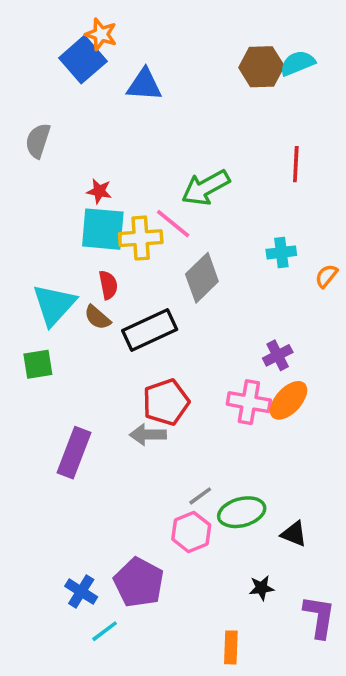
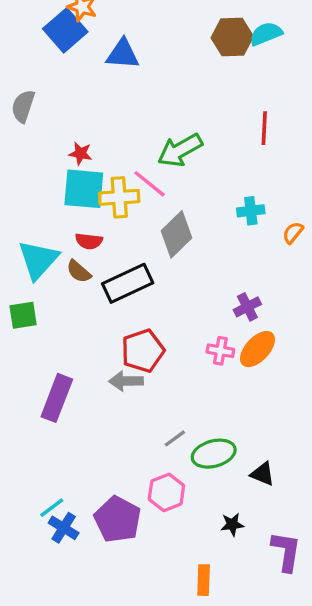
red semicircle: (108, 285) -> (89, 241), turned 108
pink cross: (249, 402) -> (220, 351), size x0.7
pink hexagon: (191, 532) -> (166, 492), moved
cyan line: (105, 631) -> (52, 508), moved

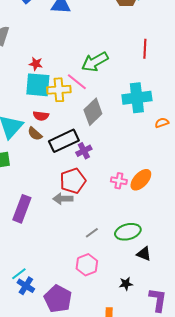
cyan cross: (251, 211) -> (137, 98), size x1.8
orange semicircle: (293, 233) -> (162, 123), moved, turned 32
purple cross: (247, 307) -> (84, 151), moved
green ellipse: (214, 454) -> (128, 232), moved
purple pentagon: (118, 519) -> (58, 299), moved

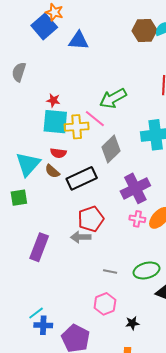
purple cross: (84, 151) -> (135, 188), moved, size x1.8
gray line: (92, 233) -> (110, 272), turned 48
black star: (126, 284) -> (132, 323), moved
blue cross: (26, 286) -> (43, 325), turned -30

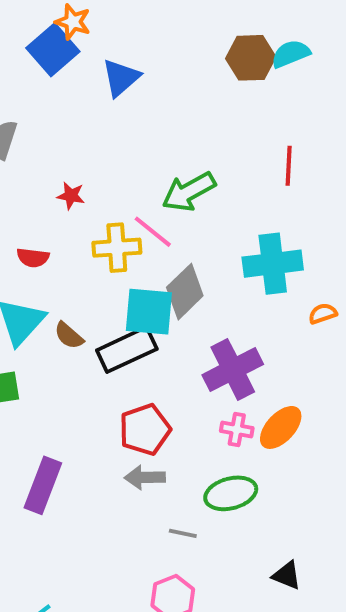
blue triangle: (79, 41) -> (121, 78), turned -45
cyan square: (55, 122) -> (149, 312), moved
red semicircle: (58, 153) -> (33, 258), moved
gray arrow: (81, 237) -> (145, 477), moved
green ellipse: (146, 270) -> (231, 493), moved

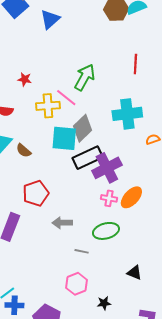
green arrow: (189, 192) -> (85, 77), turned 148
black rectangle: (127, 350) -> (88, 158), moved
red pentagon: (145, 429) -> (36, 193), moved

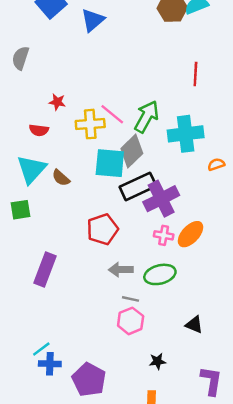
green arrow: (85, 77) -> (146, 117), moved
red star: (25, 79) -> (57, 102), moved
red pentagon: (36, 193) -> (102, 229), moved
gray arrow: (62, 223) -> (121, 270), moved
pink hexagon: (76, 284) -> (131, 321), moved

